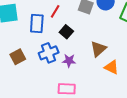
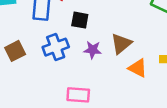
black square: (66, 32) -> (80, 20), turned -32
purple star: (69, 61) -> (93, 50), moved

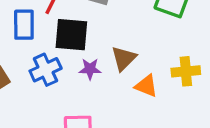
black square: (80, 20) -> (71, 35), size x1.6

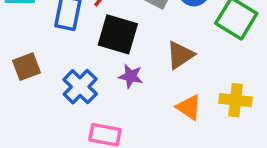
brown triangle: (124, 58) -> (180, 55), moved
blue cross: (46, 70) -> (80, 87), moved, turned -32

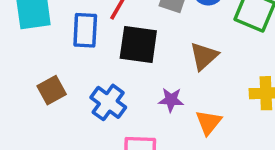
purple star: (131, 76) -> (171, 100), moved
orange triangle: (189, 107) -> (209, 122), moved, turned 44

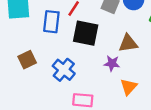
brown triangle: (204, 56) -> (128, 43), turned 30
purple star: (171, 100) -> (112, 63), moved

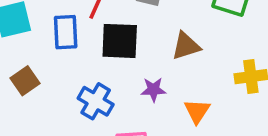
brown square: (27, 60) -> (25, 81), moved
purple star: (112, 63) -> (153, 90), moved

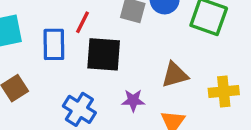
brown triangle: (186, 46) -> (175, 75), moved

